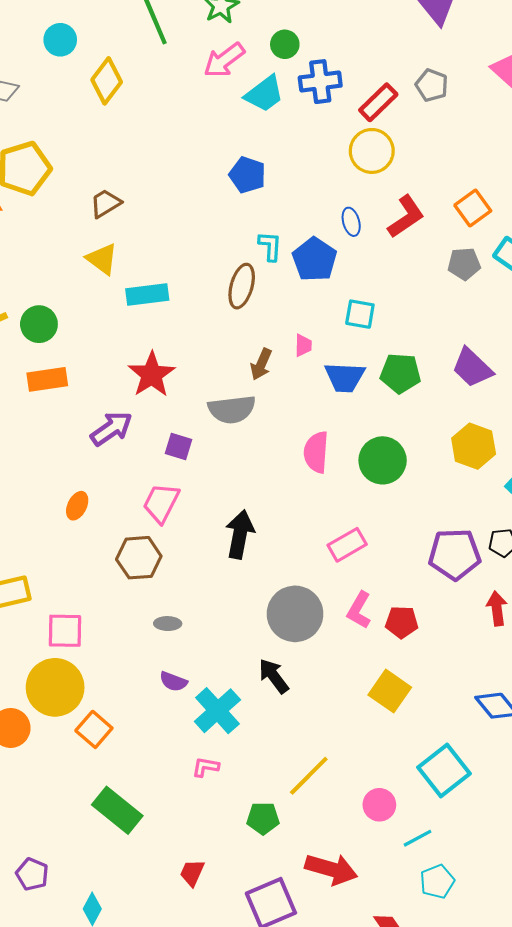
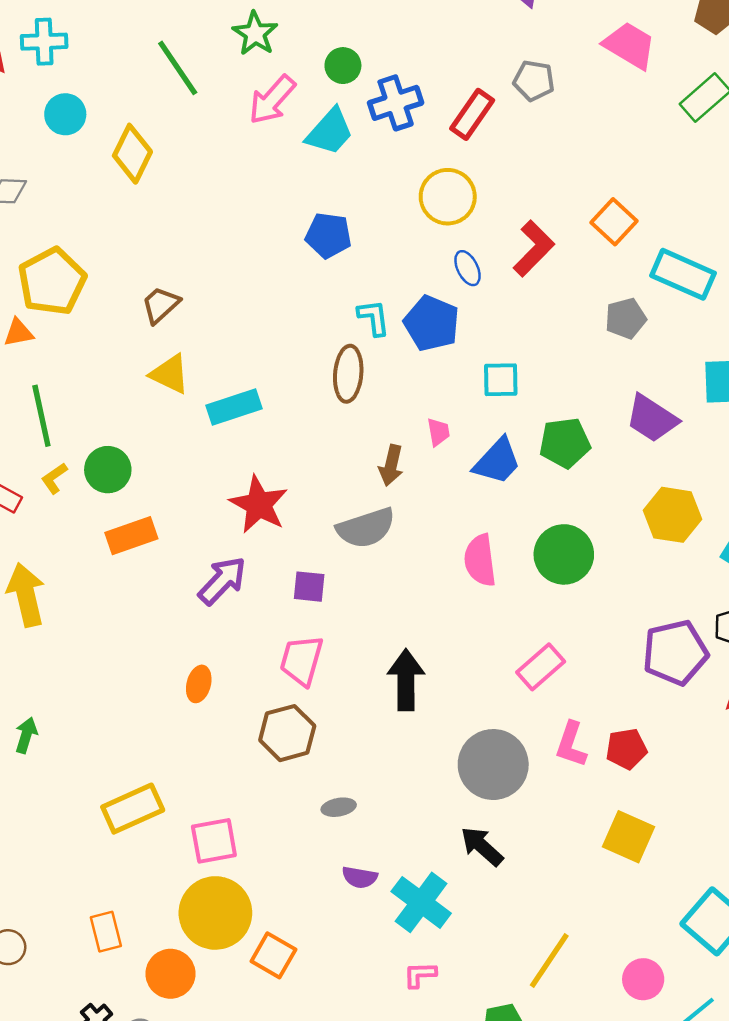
yellow circle: (372, 151) -> (448, 197), moved
gray pentagon: (464, 264) -> (626, 318), moved
blue trapezoid: (345, 377) -> (497, 461), turned -39

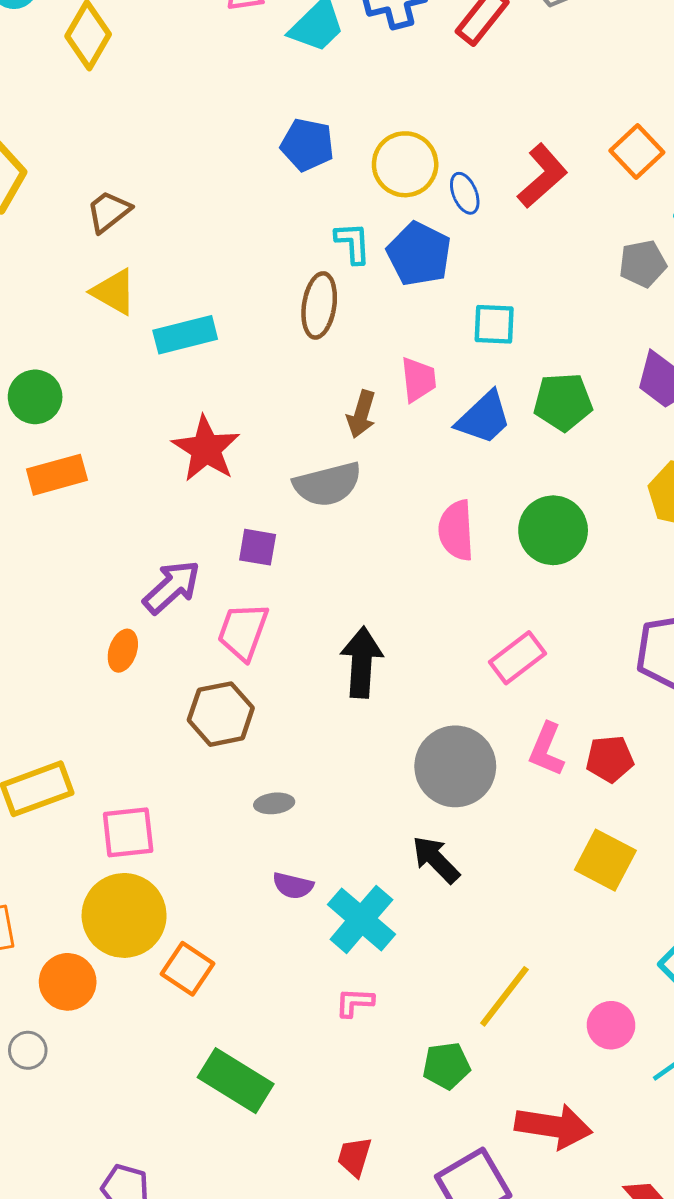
yellow circle: (448, 197) -> (405, 164), moved
pink trapezoid: (438, 432) -> (418, 380), size x1.4
purple arrow: (222, 581) -> (172, 587), moved

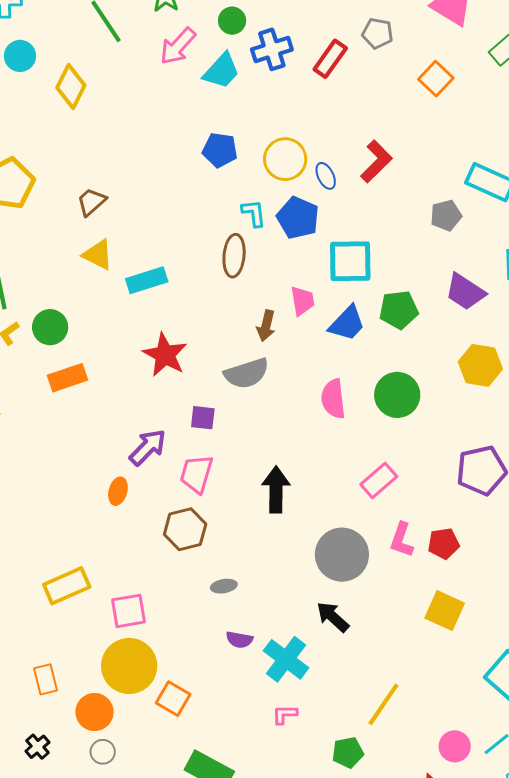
orange square: (637, 151) -> (436, 79), moved
cyan square: (494, 324) -> (350, 261), size x1.6
pink circle: (611, 1025) -> (455, 746), moved
gray circle: (28, 1050) -> (103, 752), moved

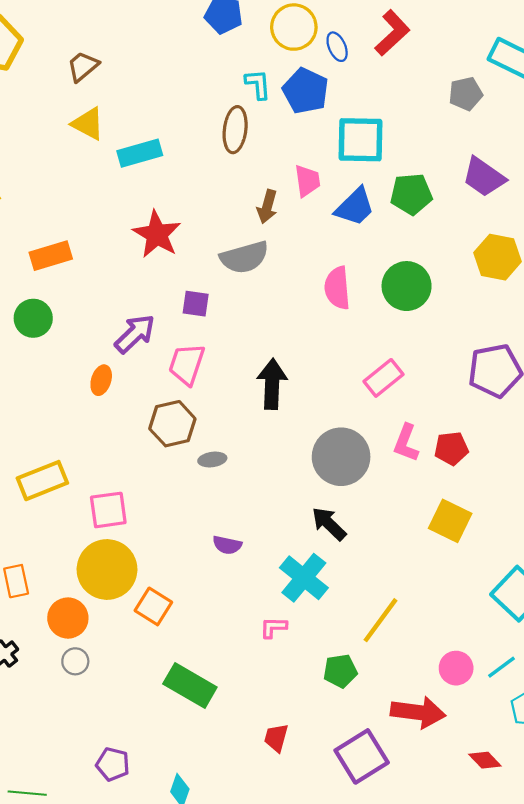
green circle: (50, 327) -> (33, 318), moved
gray ellipse: (224, 586) -> (212, 460), moved
cyan cross: (286, 659) -> (304, 578), moved

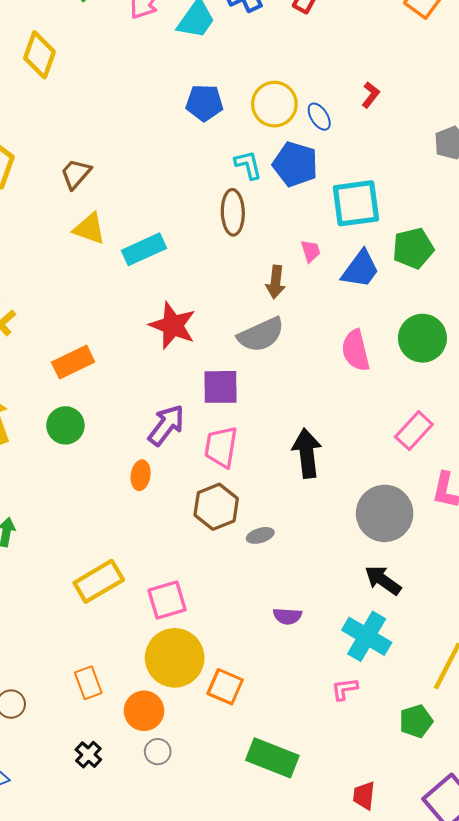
red L-shape: (392, 33) -> (371, 95), size x0.6
pink trapezoid: (307, 181) -> (311, 251), size x0.7
purple square: (196, 304) -> (221, 387), size x1.4

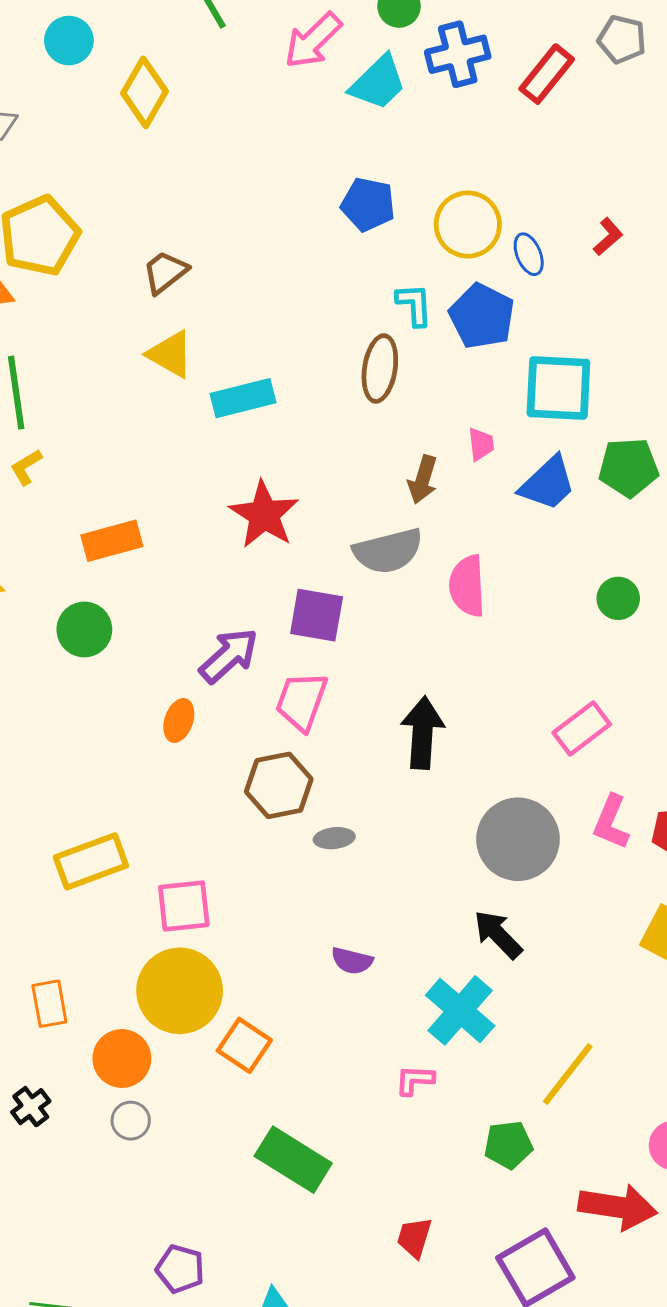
green circle: (422, 338) -> (618, 598), size x0.6
pink semicircle: (356, 350) -> (467, 586), moved

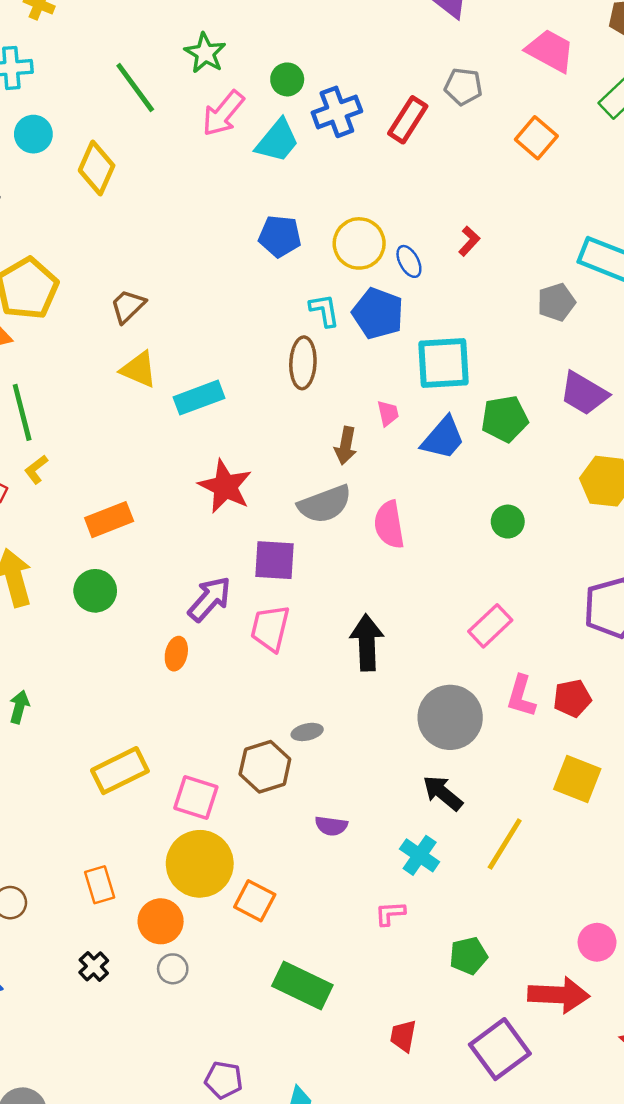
brown hexagon: (279, 785) -> (265, 767), moved
pink square: (184, 906) -> (196, 797), turned 30
cyan cross: (460, 1010) -> (420, 855), size x0.7
yellow line: (568, 1074) -> (505, 844), moved

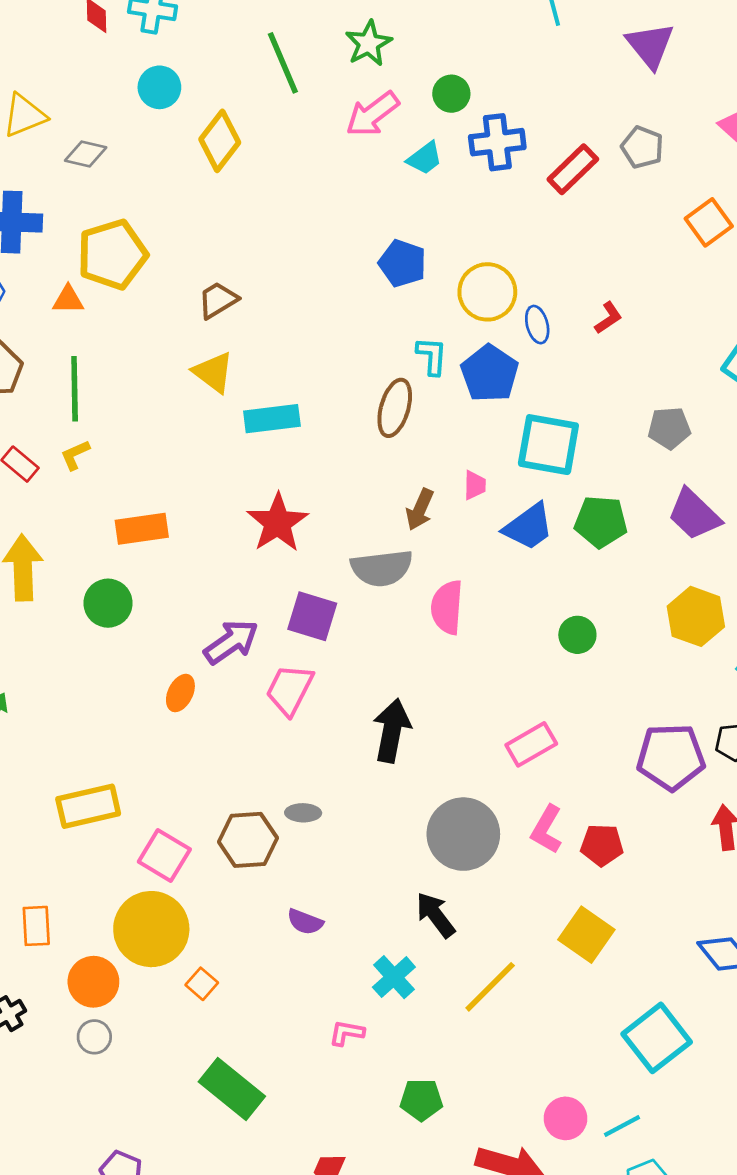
cyan trapezoid: (277, 141) -> (425, 158), size x0.7
gray pentagon: (556, 302) -> (669, 428), moved
orange square: (255, 901) -> (202, 984), size x0.7

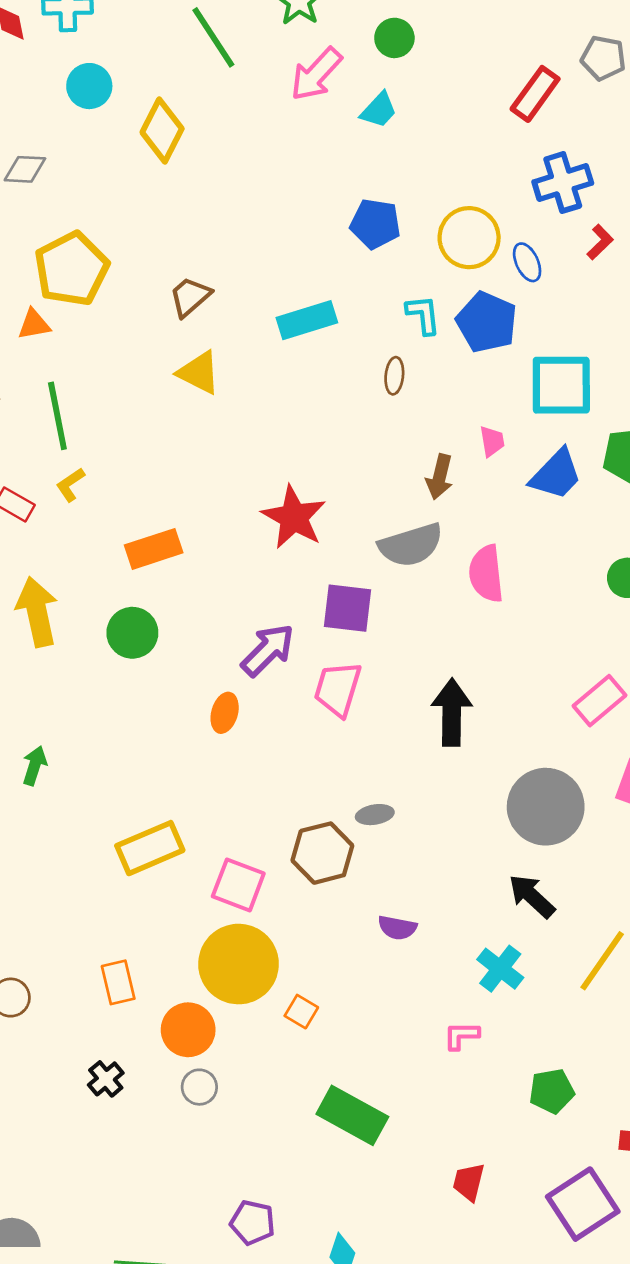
blue cross: (497, 142) -> (563, 182), moved
brown ellipse: (395, 408) -> (394, 376), size x0.6
cyan rectangle: (272, 419) -> (307, 320), moved

